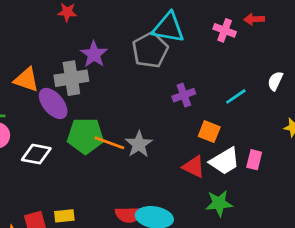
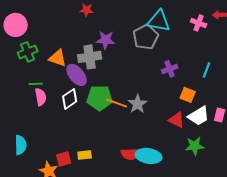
purple star: (94, 54) -> (106, 40), turned -30
cyan line: (236, 96) -> (207, 70), turned -35
white diamond: (36, 154) -> (70, 99), moved, turned -45

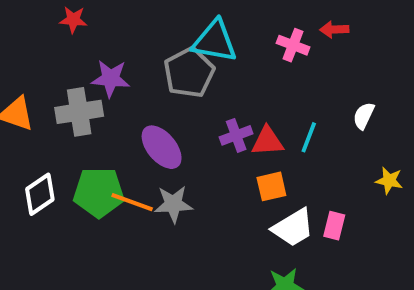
purple ellipse: (77, 75) -> (162, 147), moved
orange square: (188, 95) -> (271, 186), turned -35
gray star: (138, 104) -> (173, 204), turned 30
red triangle: (177, 120) -> (268, 141), moved, turned -30

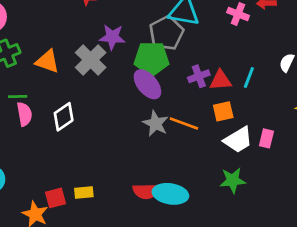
gray cross: (79, 112) -> (91, 60), turned -36
green pentagon: (99, 192) -> (152, 59), moved
orange line: (132, 202) -> (184, 124), moved
gray star: (173, 204) -> (156, 124), turned 30

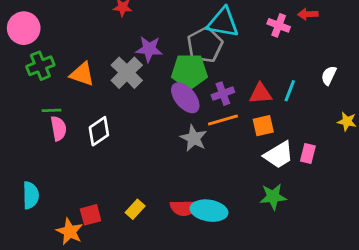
purple cross: (199, 76) -> (223, 94), moved
orange line: (184, 124) -> (223, 120), moved, turned -36
yellow rectangle: (84, 193) -> (135, 209), moved, turned -42

